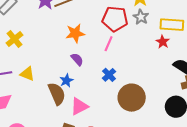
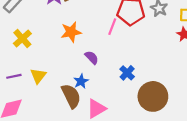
orange star: (75, 33) -> (71, 32), moved
pink line: (109, 44) -> (112, 27), moved
yellow triangle: (27, 74) -> (38, 76), turned 49

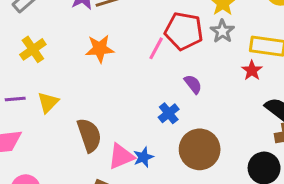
purple semicircle: (92, 57) -> (193, 84), moved
blue star: (81, 81) -> (143, 157), moved

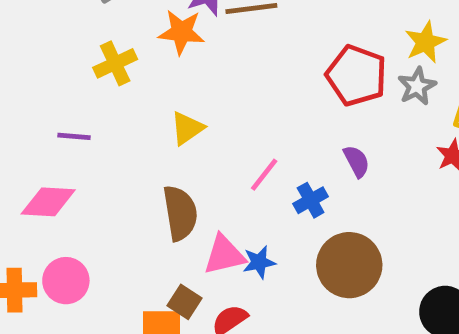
pink line: (156, 48) -> (264, 175), moved
orange star: (100, 49) -> (181, 32), moved
yellow triangle: (48, 102) -> (187, 128), moved

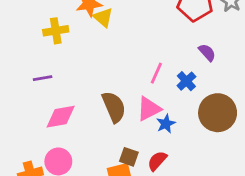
yellow cross: (115, 63) -> (56, 31), turned 30
yellow triangle: (187, 128) -> (103, 17), moved, turned -30
pink diamond: (48, 202) -> (61, 117), moved
pink triangle: (224, 255) -> (149, 109), moved

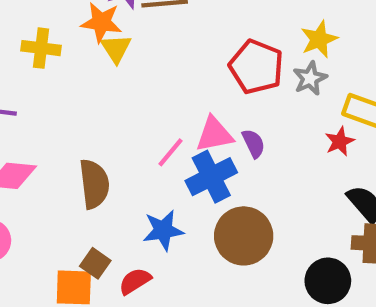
blue cross: (186, 81) -> (211, 177), size x1.6
pink triangle: (149, 109) -> (214, 134), moved
blue star: (166, 124) -> (163, 230), size x1.4

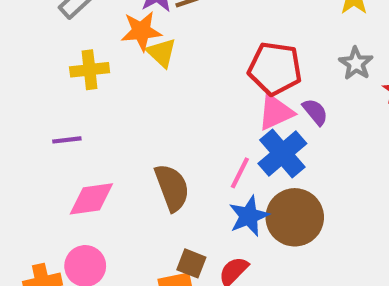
red pentagon: (256, 67) -> (275, 69), moved
gray star: (310, 78) -> (356, 63), moved
pink line: (171, 152) -> (240, 173), moved
brown circle: (244, 236) -> (295, 217), moved

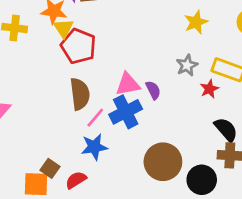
red pentagon: (275, 69) -> (78, 46), moved
brown semicircle: (172, 188) -> (80, 94), moved
brown circle: (295, 217) -> (163, 162), moved

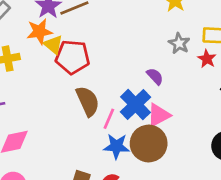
pink triangle: (128, 84) -> (159, 115), moved
blue star: (94, 147) -> (116, 146), turned 30
brown circle: (163, 162) -> (149, 143), moved

